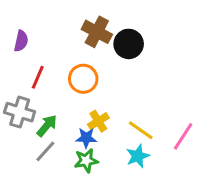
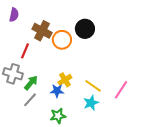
brown cross: (97, 32) -> (42, 31), moved
purple semicircle: (21, 41) -> (14, 15), moved
orange circle: (83, 79) -> (62, 40), moved
green star: (86, 161) -> (58, 116), moved

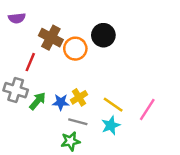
purple semicircle: (14, 15) -> (17, 18), turned 72
blue star: (57, 91) -> (61, 102), moved
gray line: (30, 100) -> (78, 122), moved, turned 63

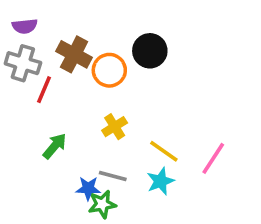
gray cross: (16, 90) -> (23, 63), moved
yellow cross: (79, 97) -> (115, 127), moved
blue star: (61, 102) -> (88, 188), moved

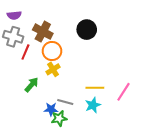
orange circle: (109, 70) -> (52, 51), moved
yellow cross: (115, 127) -> (53, 69), moved
yellow line: (164, 151) -> (95, 88), turned -36

